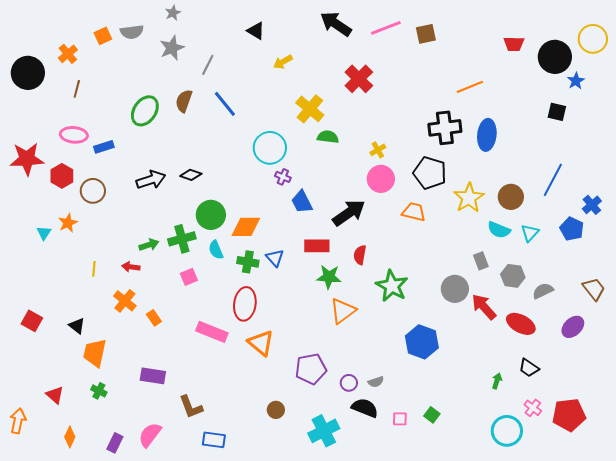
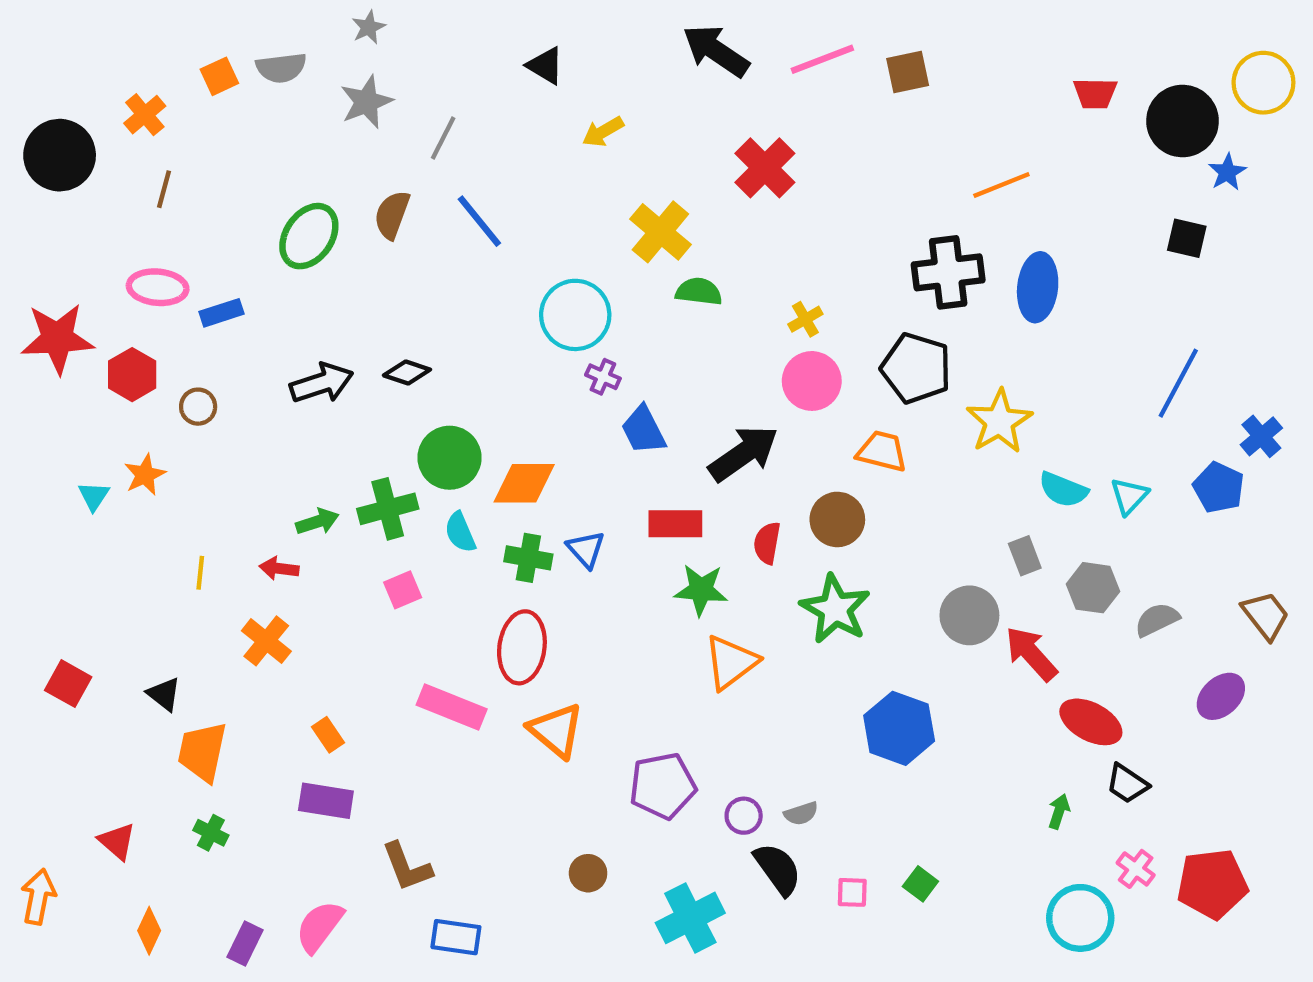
brown circle: (93, 191) -> (198, 407), size x0.7
brown circle: (511, 197) -> (837, 519), moved
orange rectangle: (154, 318) -> (328, 735), moved
red ellipse: (521, 324) -> (1091, 722), moved
black semicircle: (365, 408) -> (778, 869), turned 32

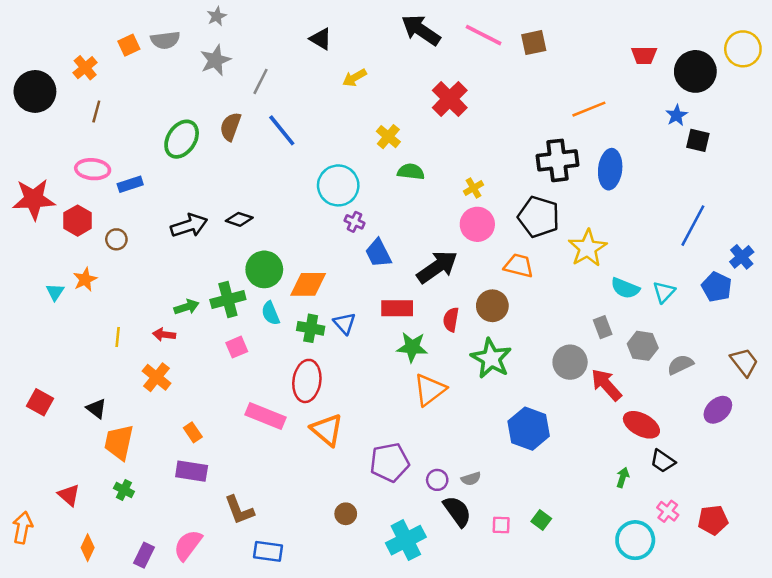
pink line: (822, 59) -> (484, 35), turned 48
blue star: (1227, 172) -> (677, 115), moved
yellow cross: (660, 232) -> (388, 137), size x0.7
red pentagon: (1212, 884) -> (713, 520), size x0.7

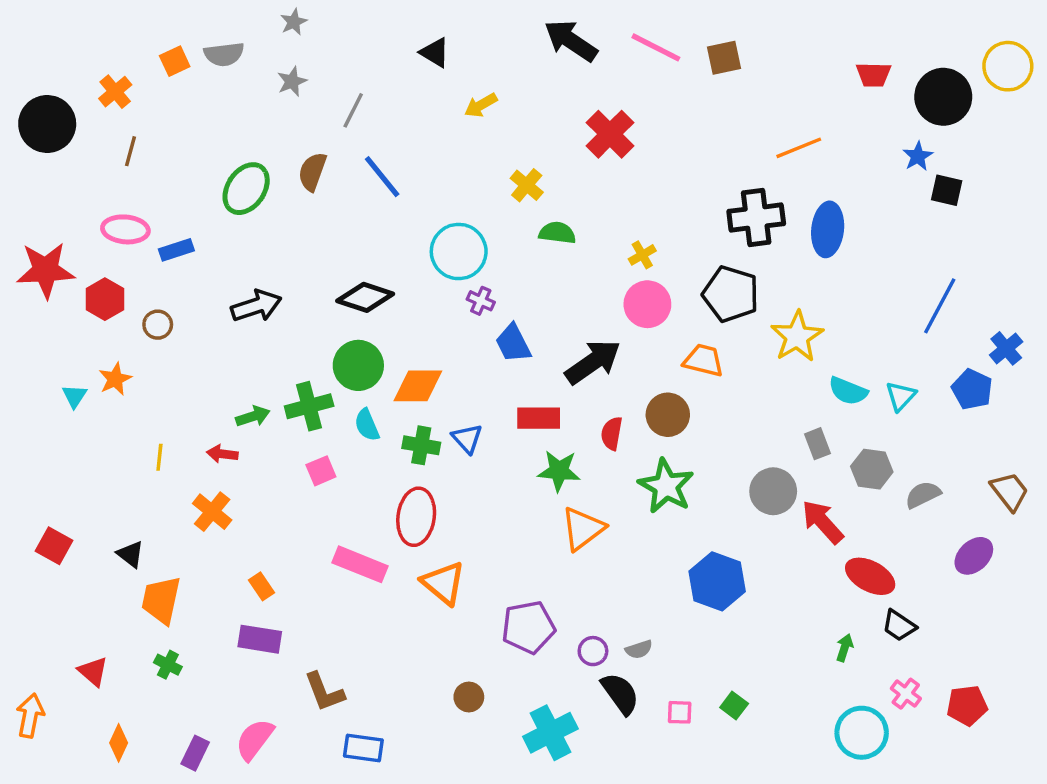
gray star: (215, 60) -> (292, 81), size x0.7
black diamond: (239, 219) -> (365, 297), moved, size x1.5

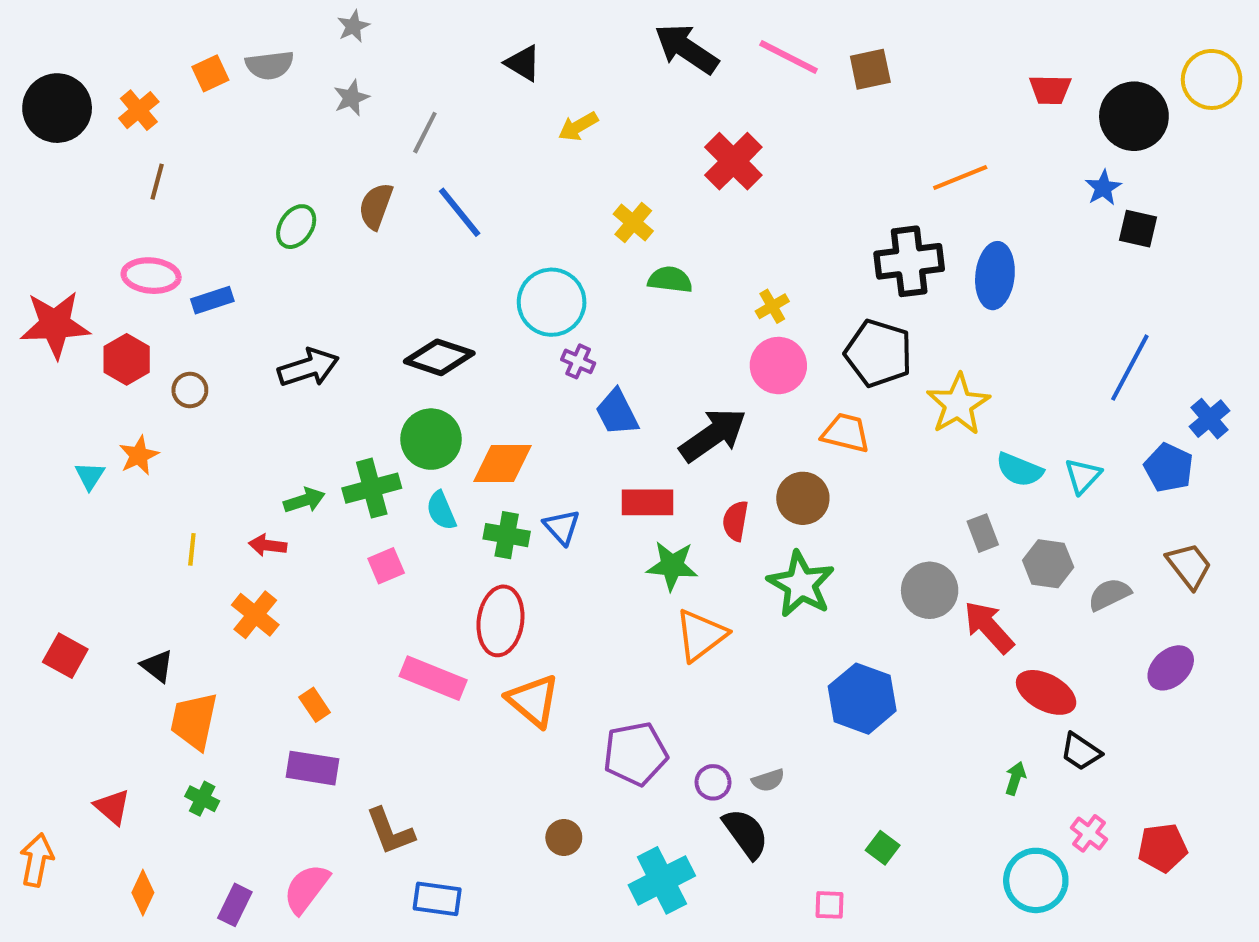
black circle: (47, 124) -> (57, 108), moved
green ellipse: (246, 189) -> (296, 227), size x0.7
brown trapezoid: (1010, 491) -> (1189, 566), moved
pink square: (680, 712) -> (829, 905), moved

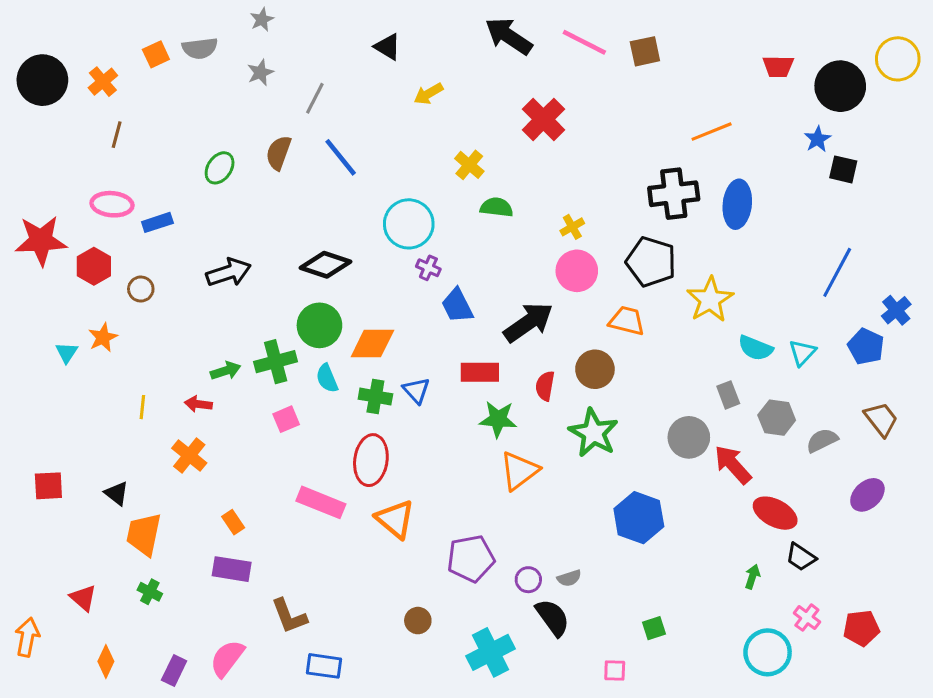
red square: (65, 656) -> (48, 486), turned -32
green square: (883, 848) -> (654, 628), turned 35

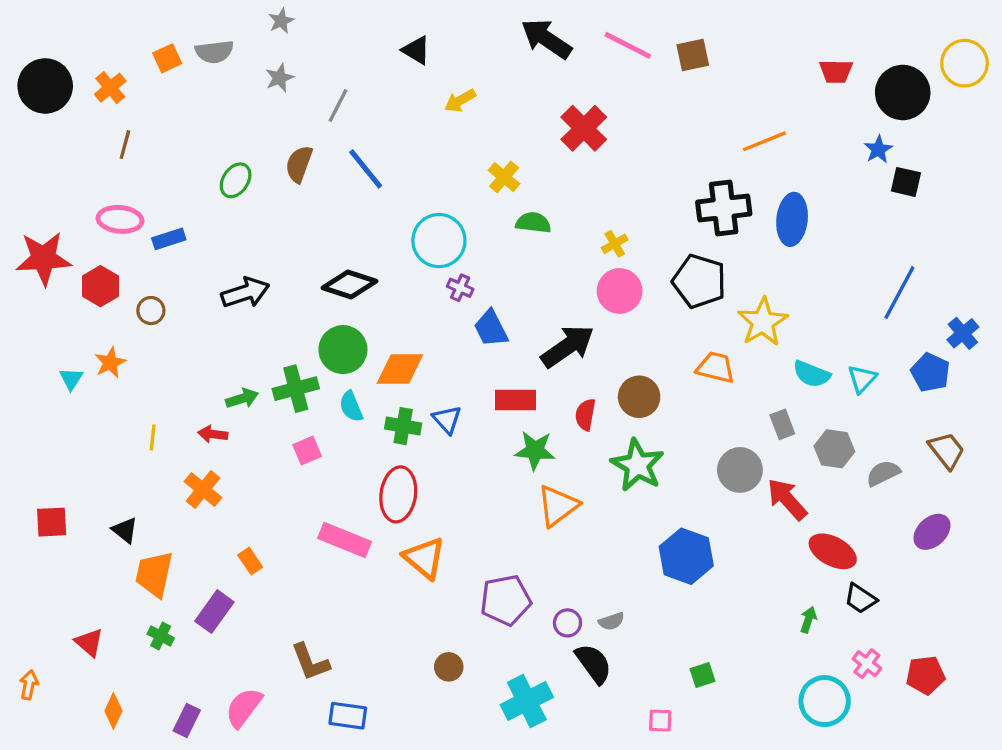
orange trapezoid: (627, 321) -> (716, 367), moved
purple rectangle: (232, 569) -> (214, 612), moved, turned -63
orange arrow: (27, 637) -> (29, 685), size x0.7

